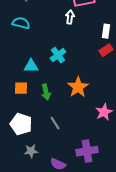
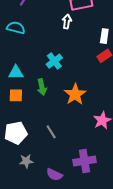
cyan triangle: (31, 66) -> (16, 72), moved
green arrow: (46, 92) -> (42, 87), moved
white pentagon: (21, 124) -> (16, 133), turned -30

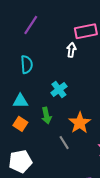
cyan semicircle: (16, 28) -> (27, 65), moved, turned 72
orange square: (16, 95) -> (20, 124), turned 32
gray line: (51, 132) -> (64, 143), moved

